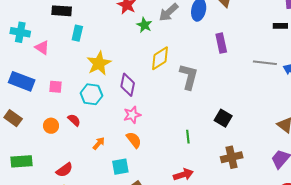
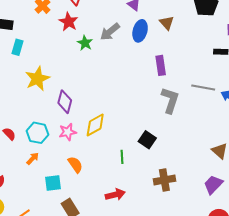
yellow diamond: (160, 58) -> (95, 125), moved
gray L-shape: (189, 77) -> (170, 100), moved
cyan hexagon: (91, 94) -> (37, 133), moved
black square: (223, 118) -> (147, 140), moved
orange semicircle: (134, 140) -> (75, 165), moved

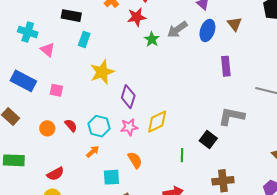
red star: (69, 22) -> (137, 17), turned 30
gray L-shape: (170, 100) -> (231, 116), moved, turned -100

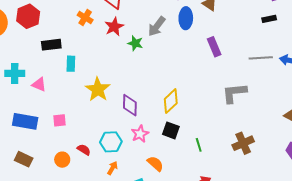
yellow diamond: (157, 122) -> (171, 101), moved
black square: (208, 139) -> (171, 130), moved
brown cross: (223, 181) -> (243, 143), moved

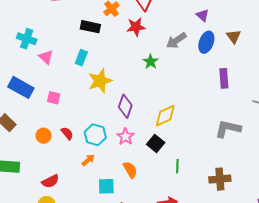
green star: (135, 43) -> (151, 62), moved
black rectangle: (51, 45) -> (90, 27), moved
cyan rectangle: (71, 64) -> (81, 58), moved
pink star: (140, 134) -> (125, 137), turned -30

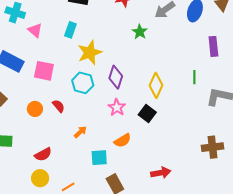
pink square: (54, 98) -> (44, 71), size x1.5
yellow diamond: (165, 116) -> (156, 85), turned -40
cyan hexagon: (95, 135) -> (83, 83), moved
green line: (177, 166) -> (194, 77), moved
orange semicircle: (130, 170) -> (123, 140), turned 90

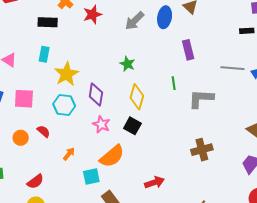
green star: (140, 32) -> (127, 64), moved
orange semicircle: (123, 140) -> (112, 156), size x1.5

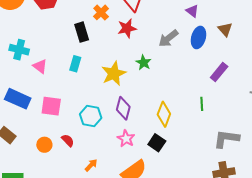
black rectangle: (48, 22) -> (82, 32), turned 66
purple rectangle: (188, 50) -> (219, 72), turned 48
green star: (127, 64) -> (144, 63), moved
yellow star: (67, 74) -> (114, 74), moved
gray L-shape: (201, 99) -> (226, 139), moved

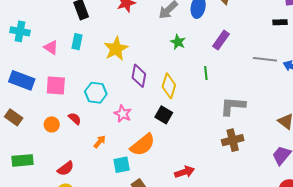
green star: (144, 63) -> (178, 42), moved
pink triangle: (40, 66) -> (51, 47), moved
purple diamond: (123, 108) -> (139, 76), moved
pink star: (126, 139) -> (123, 114), moved

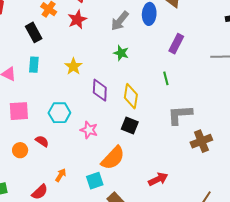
green star: (178, 42) -> (121, 53), moved
yellow star: (116, 49) -> (73, 66), size x0.7
gray L-shape: (233, 106) -> (180, 115), moved
orange arrow: (100, 142) -> (61, 175), moved

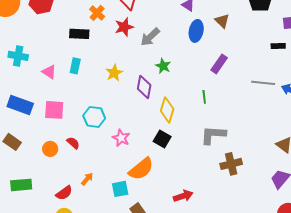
gray arrow: (120, 21) -> (150, 37), moved
black rectangle: (34, 32) -> (79, 34), turned -66
purple diamond: (100, 90) -> (144, 87), moved

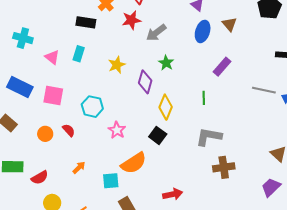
red semicircle: (64, 193) -> (40, 178), moved

